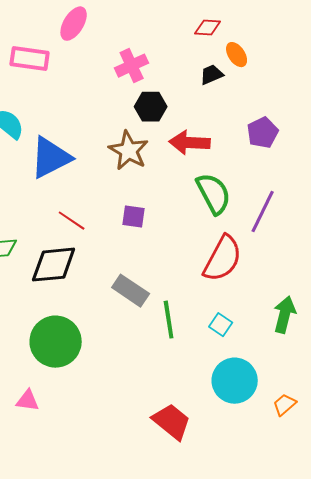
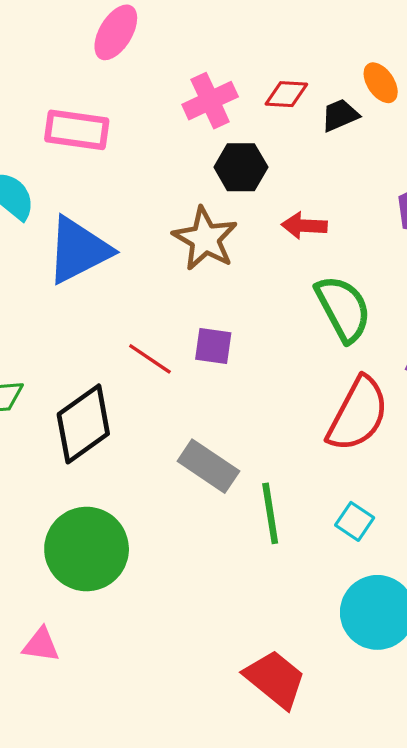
red diamond: (208, 28) -> (286, 94), moved
pink rectangle: (30, 59) -> (77, 130), moved
red arrow: (190, 143) -> (304, 226), size x0.7
red line: (72, 221) -> (150, 359), moved
black diamond: (54, 265) -> (83, 424), turned -30

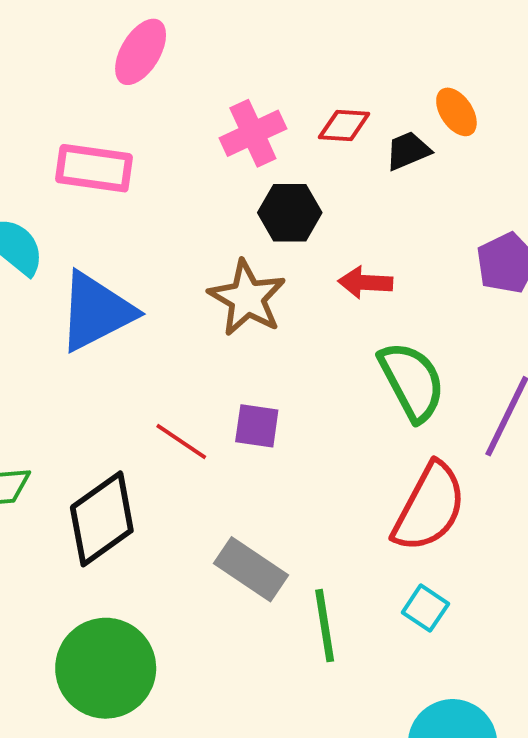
cyan square: (355, 521) -> (425, 608), moved

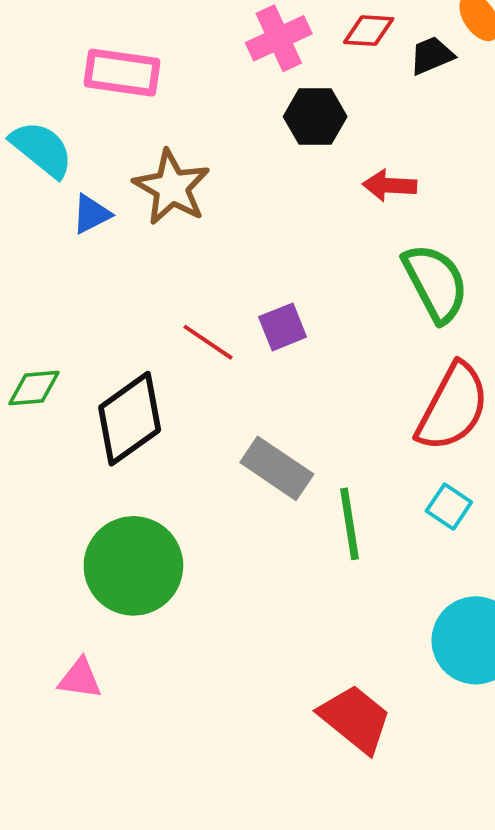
brown star: (247, 298) -> (172, 187), moved
blue triangle: (96, 312) -> (91, 214), moved, size x0.5
purple square: (257, 426) -> (283, 327), turned -30

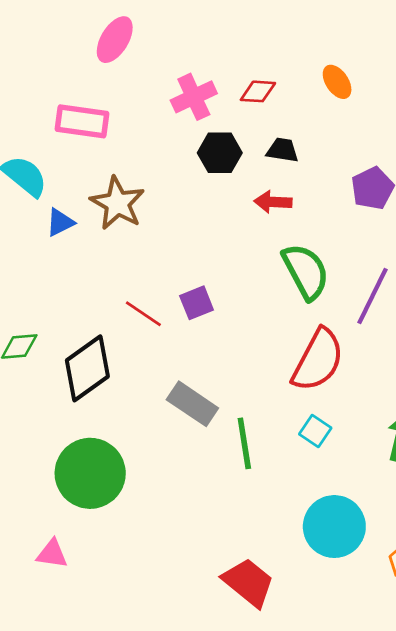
black trapezoid: (432, 55) -> (282, 150), moved, turned 32

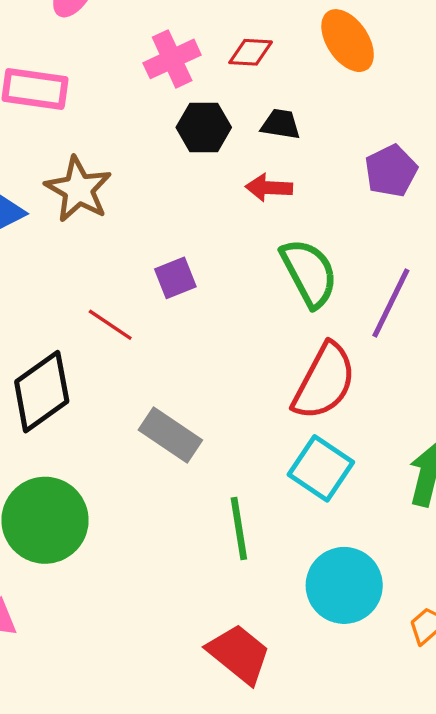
orange ellipse: (337, 82) -> (348, 41), size x1.5
purple square: (197, 303) -> (175, 278), moved
cyan square: (315, 431) -> (321, 468), size x1.6
green line: (244, 443) -> (239, 529), moved

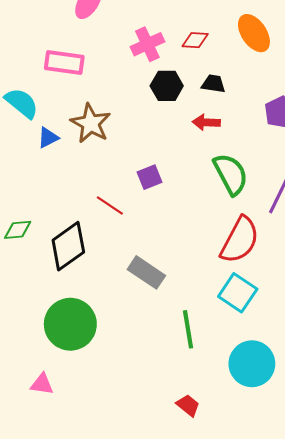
red trapezoid: (239, 654) -> (188, 405), size x0.6

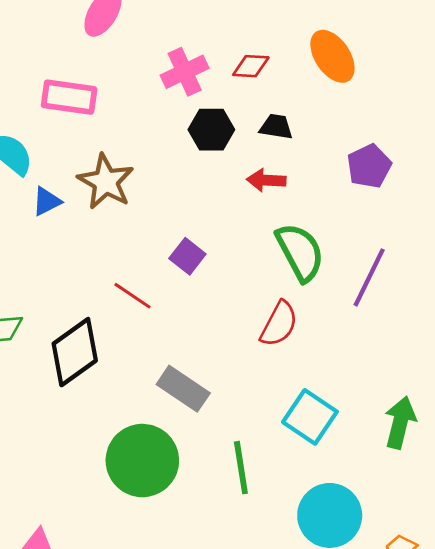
purple square: (149, 177) -> (187, 256), turned -30
red semicircle: (240, 240) -> (279, 324), moved, size x0.7
green circle: (70, 324) -> (142, 461), moved

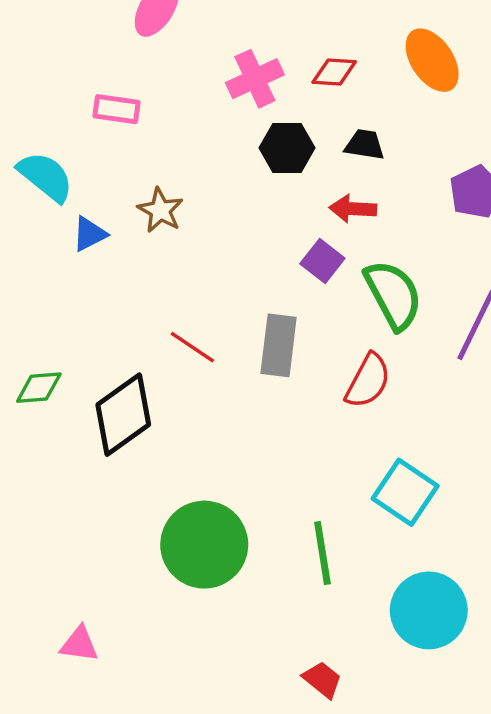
pink rectangle: (69, 97) -> (116, 109), size x0.7
brown star: (106, 182) -> (160, 210), size x0.7
purple square: (187, 256) -> (322, 261), moved
gray rectangle: (183, 389) -> (279, 345), moved, turned 63

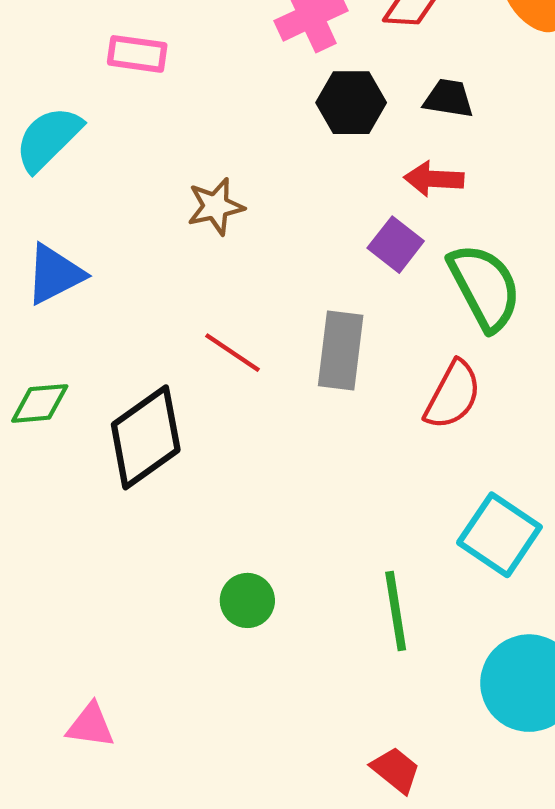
cyan semicircle: (46, 177) -> (48, 139), turned -84
brown star: (160, 210) -> (216, 206), moved, turned 30
blue triangle: (89, 234) -> (55, 274), moved, size x1.4
green circle: (204, 545) -> (247, 600), size x0.5

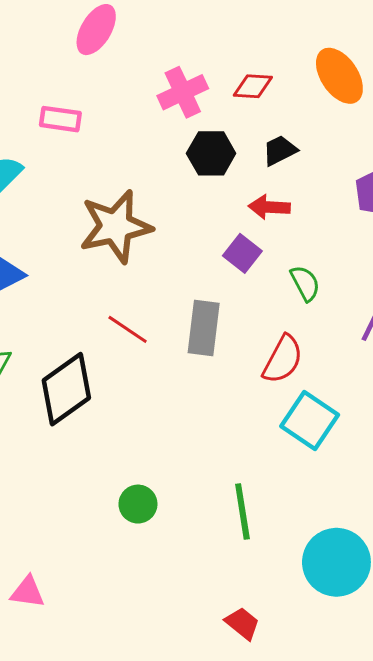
black trapezoid: (449, 98) -> (280, 150), turned -36
brown star: (216, 206) -> (116, 226), size x1.8
green semicircle: (485, 287) -> (305, 283), size x0.6
cyan square: (499, 535) -> (310, 420), moved

